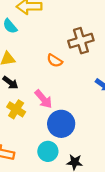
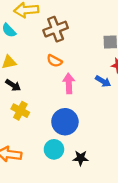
brown cross: (81, 41) -> (56, 29), moved
pink arrow: (43, 99) -> (69, 83), moved, turned -138

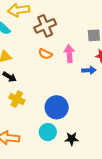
blue arrow: (103, 81) -> (89, 70), turned -32
pink arrow: (69, 83) -> (69, 54), moved

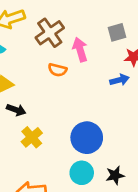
pink arrow: (69, 54) -> (80, 50), moved
yellow cross: (17, 99) -> (32, 137), turned 35

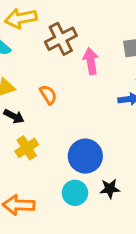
orange semicircle: (57, 70) -> (48, 95), moved, turned -144
black star: (115, 175) -> (110, 189), moved

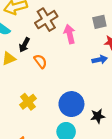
black arrow: (14, 116) -> (24, 45), moved, turned 96
black star: (110, 189) -> (98, 116), moved

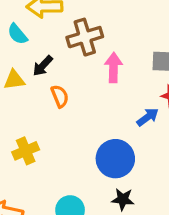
blue arrow: (100, 60) -> (148, 117), turned -40
blue circle: (71, 104) -> (115, 159), moved

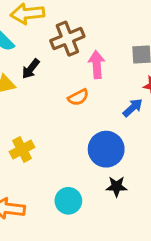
orange semicircle: (60, 96) -> (78, 97), moved, turned 90

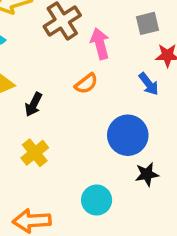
black arrow: (31, 69) -> (34, 104), moved
blue arrow: (133, 108) -> (149, 84), turned 105

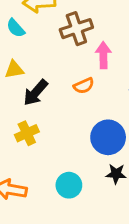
black arrow: (34, 104) -> (36, 93), size x1.4

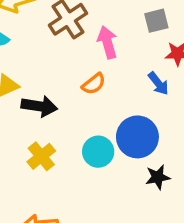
black arrow: (36, 93) -> (39, 106), turned -108
cyan circle: (69, 185) -> (98, 152), moved

